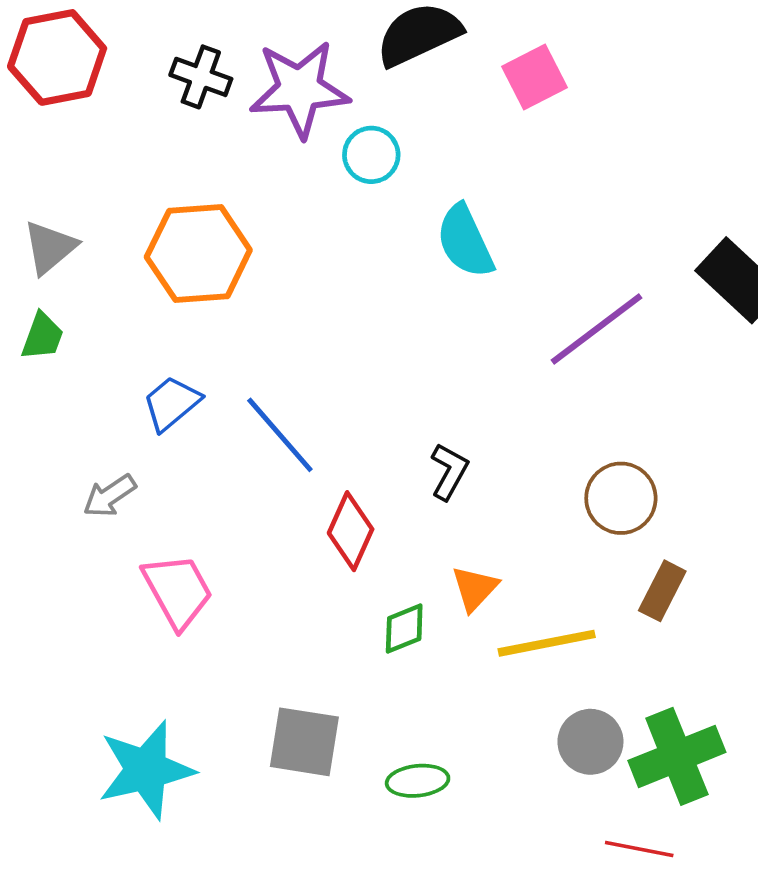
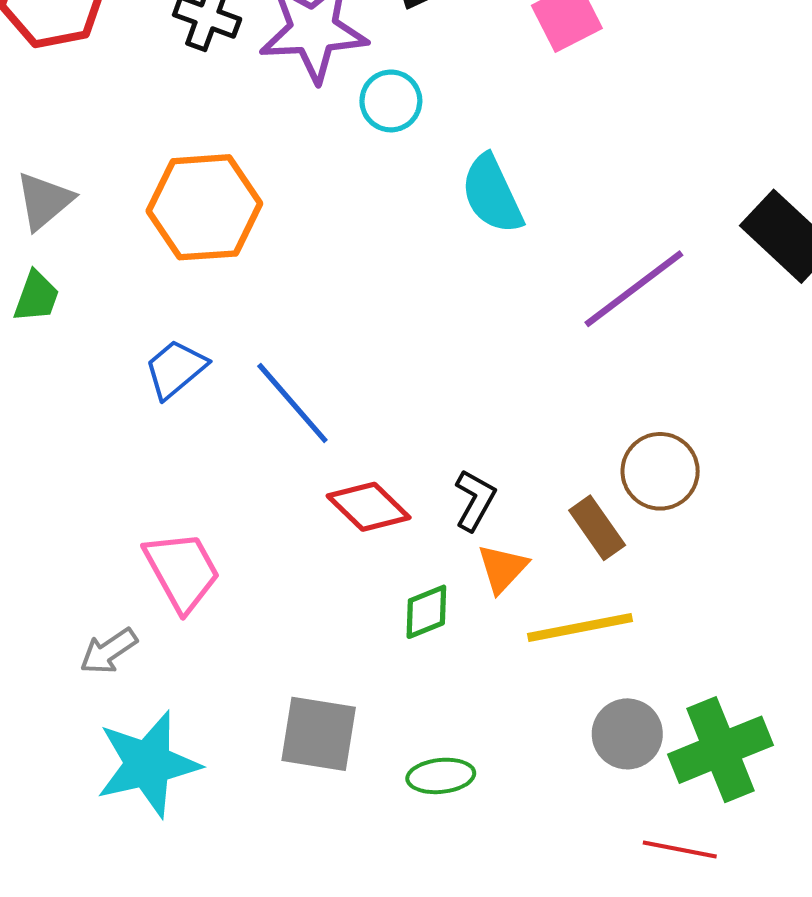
black L-shape: (449, 471) -> (475, 500), moved
gray arrow: (109, 496) -> (109, 651), moved
red diamond: (351, 531) -> (369, 507), turned -70
brown rectangle: (662, 591) -> (597, 528), moved, turned -62

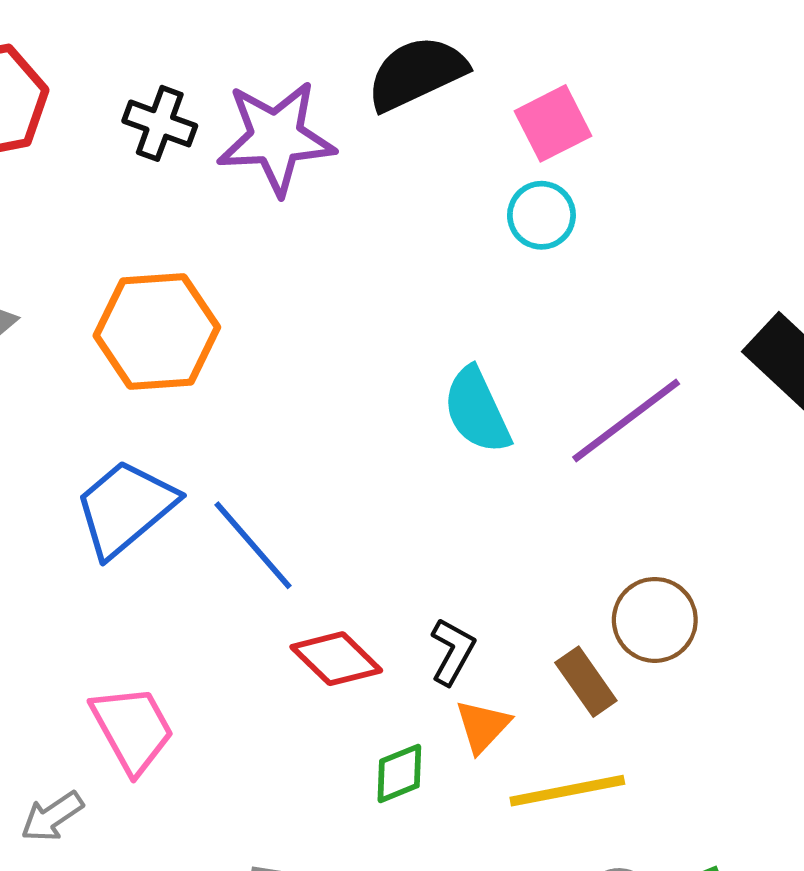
cyan circle: (391, 101) -> (541, 215), moved
cyan semicircle: (492, 194) -> (477, 410), moved
blue trapezoid: (176, 369) -> (125, 508), size x1.5

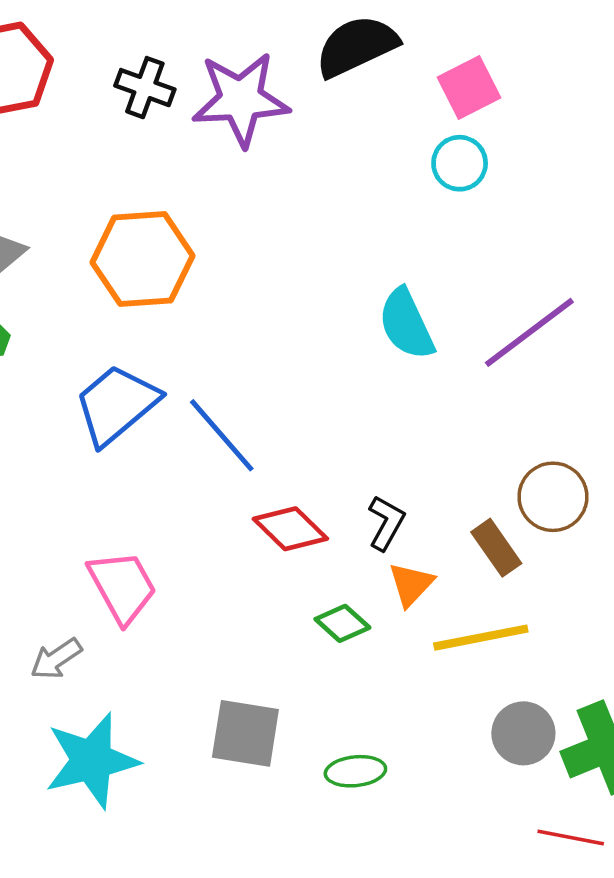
green diamond: (399, 773) -> (342, 623), turned 64

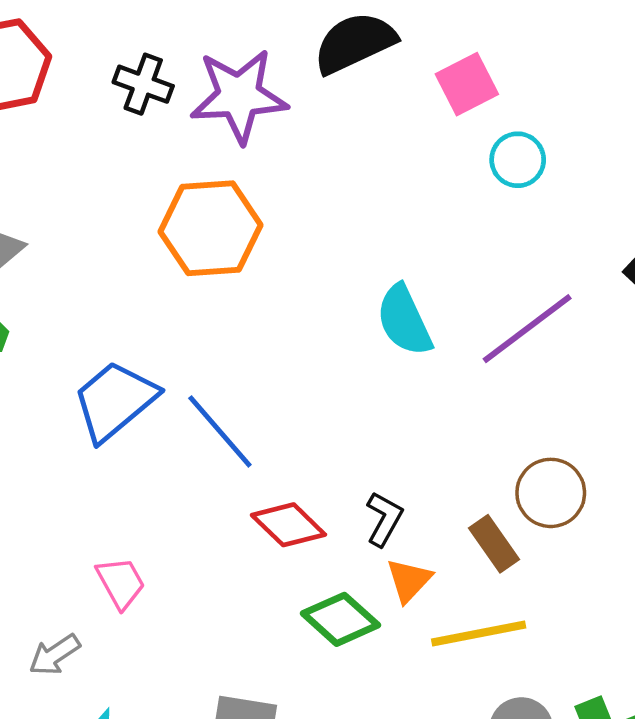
cyan circle: (460, 163) -> (518, 160), moved
orange hexagon: (143, 259) -> (211, 228), moved
pink trapezoid: (122, 587) -> (121, 583), size x0.7
green diamond: (342, 623) -> (340, 619), size x1.4

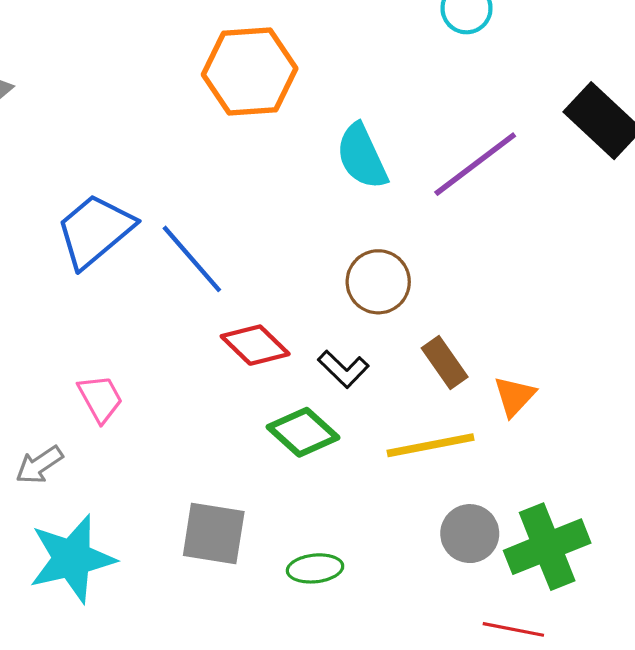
orange hexagon: (211, 228) -> (250, 71), moved
brown circle: (551, 493) -> (378, 282), moved
black L-shape: (384, 519) -> (343, 369), moved, turned 105
orange triangle: (409, 580) -> (514, 396), moved

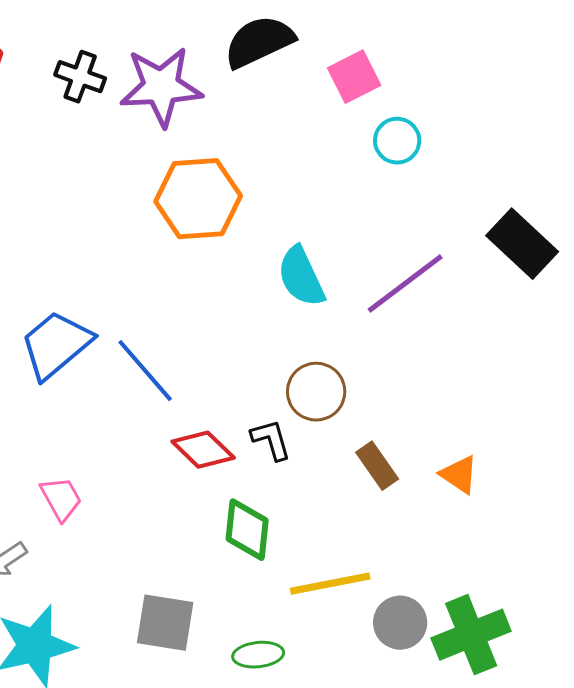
black L-shape: (343, 369) -> (271, 440), moved, turned -150
orange triangle: (514, 396) -> (459, 475), moved, turned -39
green diamond: (303, 432) -> (247, 530), turned 54
yellow line: (431, 445) -> (330, 584), moved

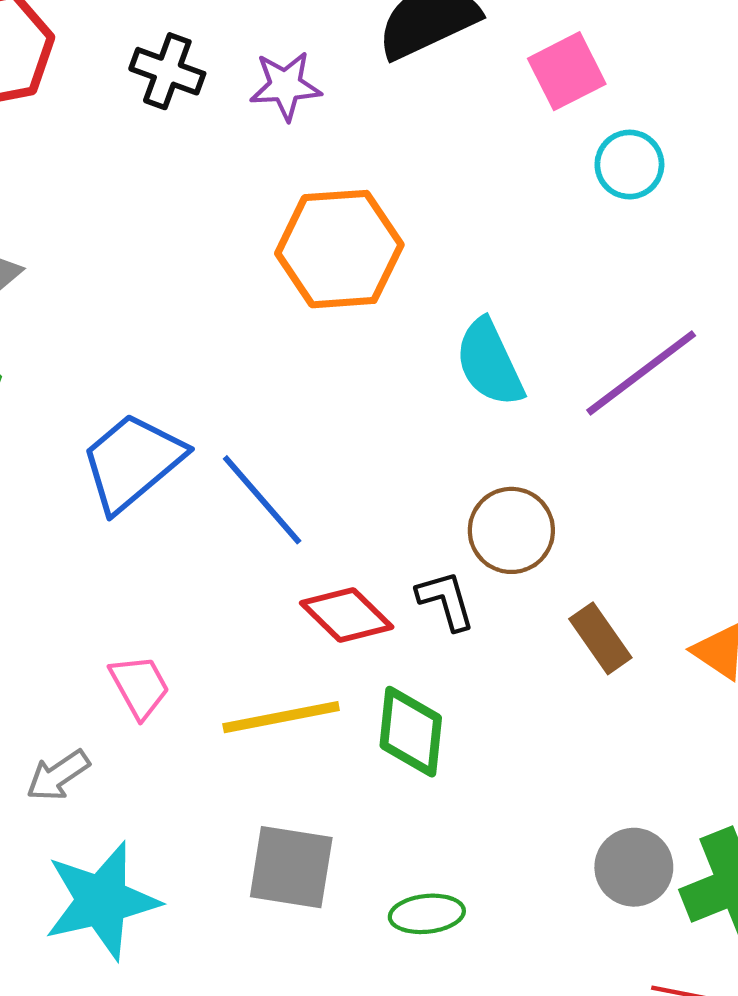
purple star: (161, 87) -> (285, 86), size x0.6
yellow line: (330, 584) -> (281, 717), moved

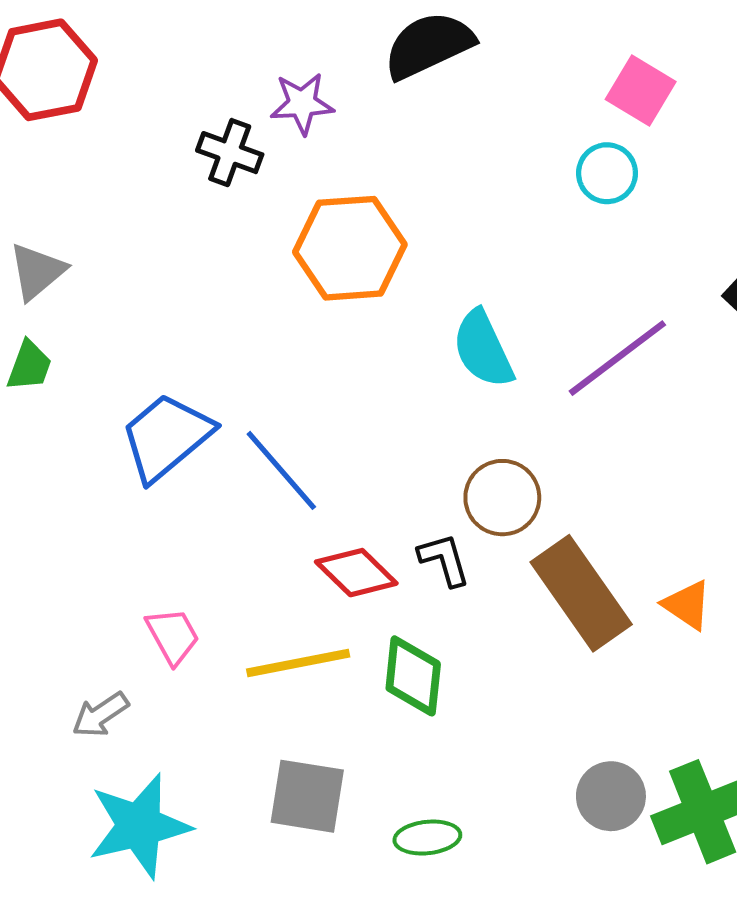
black cross: (167, 71) -> (230, 153), moved
pink square: (567, 71) -> (641, 91), moved, turned -32
brown rectangle: (600, 638) -> (581, 593), size x1.8

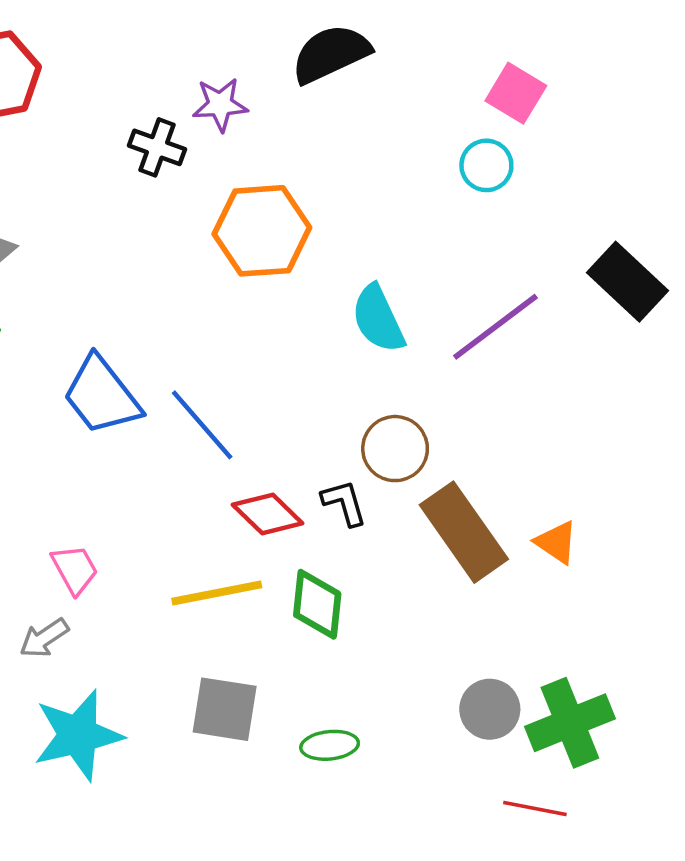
blue trapezoid: (166, 437) -> (102, 396), turned -88
pink trapezoid: (173, 636) -> (75, 569), moved

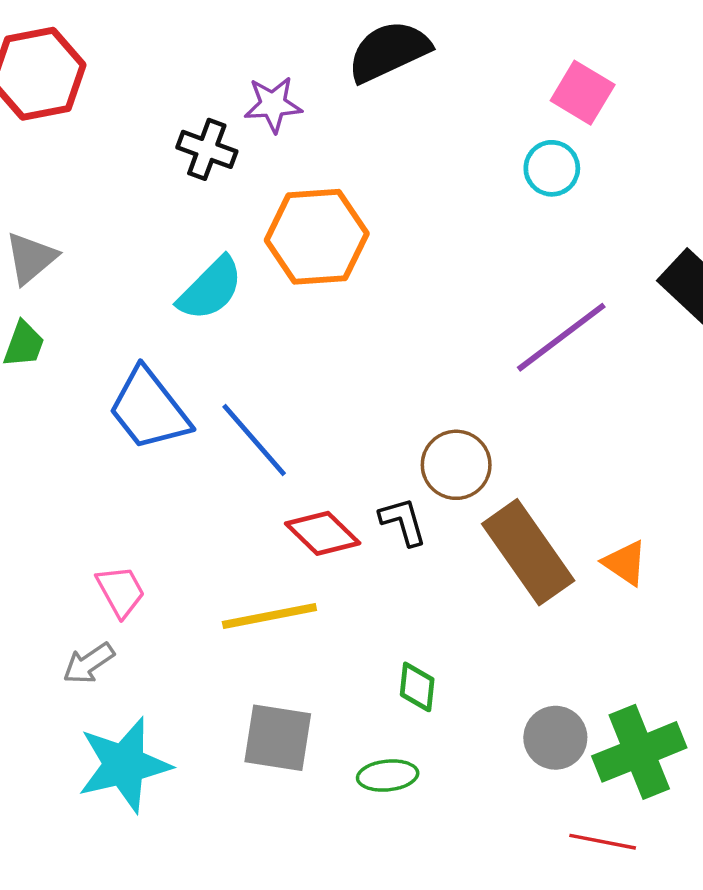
cyan semicircle: (378, 319) -> (210, 289), moved, turned -110
green diamond: (317, 604) -> (417, 687), moved, size x0.7

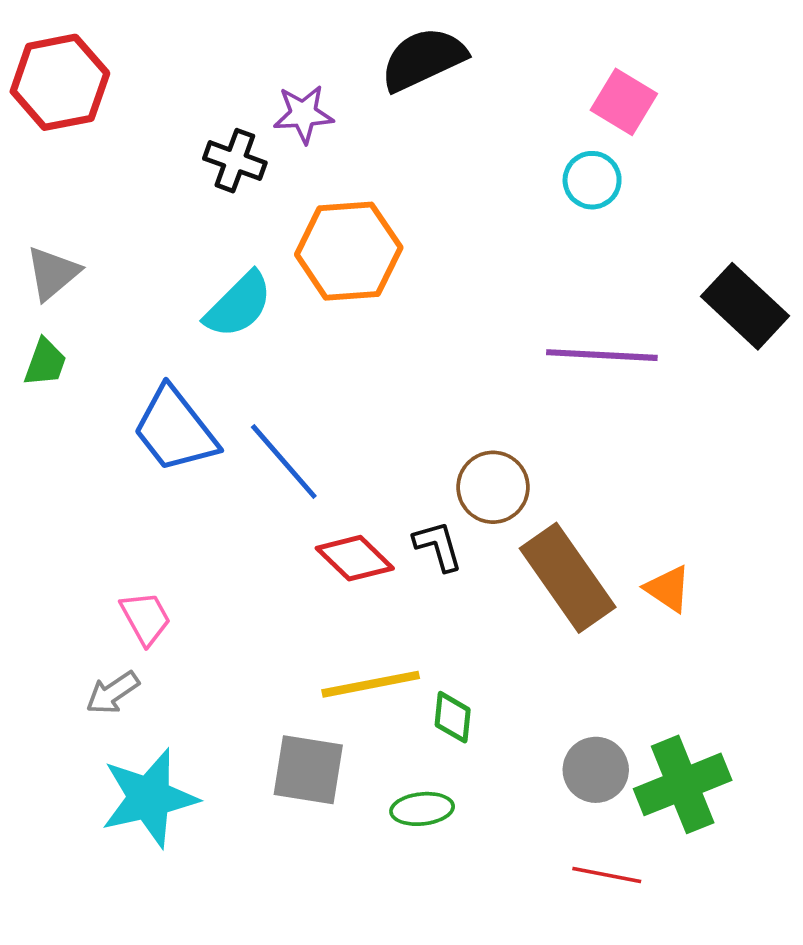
purple line: (561, 337) -> (602, 355), turned 40
yellow line: (269, 616) -> (371, 684), moved
red line: (603, 842) -> (607, 875), moved

